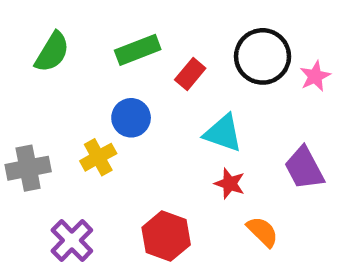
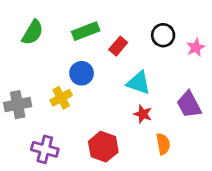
black circle: (263, 56) -> (163, 35), size x0.7
orange semicircle: (263, 232) -> (163, 144), turned 35
purple cross: (72, 240) -> (45, 149), turned -30

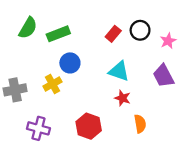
green rectangle: (86, 31) -> (58, 34), moved
red rectangle: (118, 46) -> (113, 34), moved
purple trapezoid: (189, 105) -> (163, 76), moved

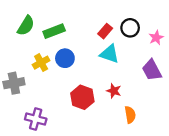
cyan triangle: (119, 71) -> (109, 54), moved
yellow cross: (52, 84) -> (41, 63), moved
red hexagon: (89, 126) -> (82, 97), moved

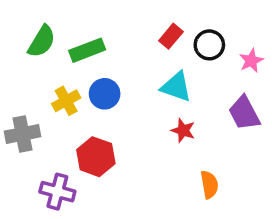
red rectangle: (105, 31) -> (171, 36), moved
red star: (114, 91) -> (183, 130), moved
red hexagon: (82, 97) -> (96, 157), moved

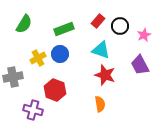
green rectangle: (87, 50) -> (64, 29), moved
red star: (183, 130) -> (105, 75), size x1.5
orange semicircle: (209, 185) -> (100, 104), moved

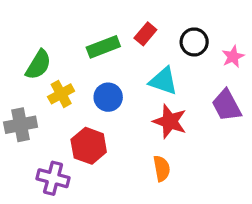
red rectangle: (98, 21) -> (145, 34), moved
green semicircle: (24, 24) -> (38, 65), moved
blue circle: (60, 54) -> (108, 97), moved

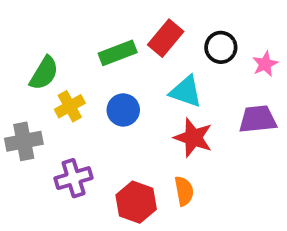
red rectangle: (145, 34) -> (166, 38), size x1.4
purple trapezoid: (227, 105) -> (258, 119), turned 112
red hexagon: (89, 146) -> (136, 202), moved
purple cross: (53, 178) -> (74, 178), moved, turned -32

